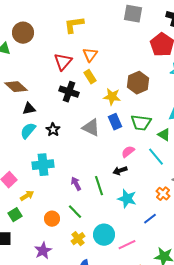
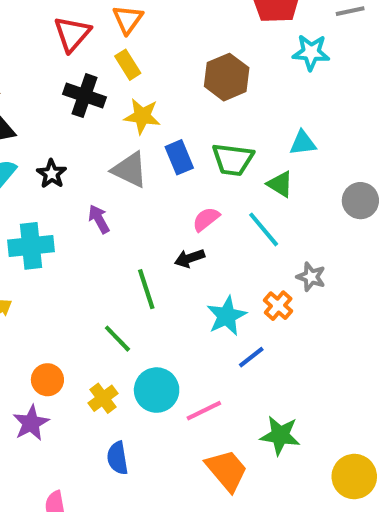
yellow star: (112, 97) -> (142, 116), moved
purple arrow: (76, 184) -> (99, 219), moved
cyan star: (127, 199) -> (227, 316), moved, turned 30
green line: (75, 212) -> (117, 339), moved
orange circle: (52, 219) -> (47, 380), moved

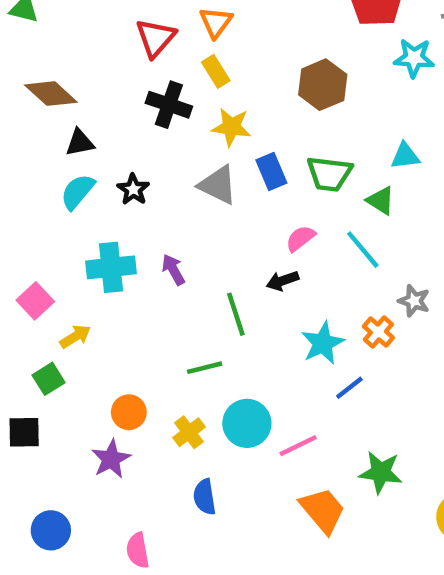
purple arrow: (99, 219) -> (173, 270), moved
green line: (117, 339) -> (205, 368), turned -60

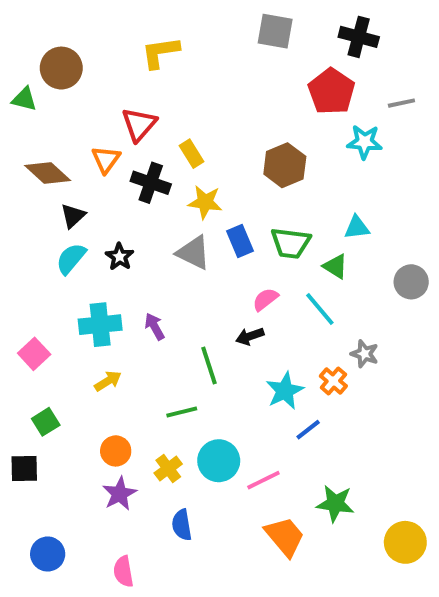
orange triangle: (216, 22) -> (106, 159), moved
black triangle: (80, 143) -> (73, 216), turned -32
yellow arrow: (75, 336) -> (108, 381), moved
purple star: (111, 459) -> (120, 494), moved

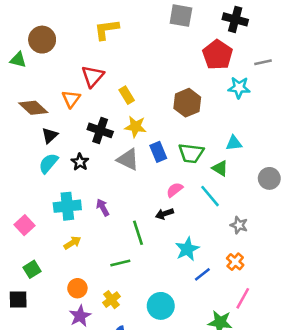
black cross: (151, 183) -> (100, 130), moved
orange cross: (333, 381) -> (235, 262), moved
cyan circle: (219, 461) -> (161, 306), moved
pink line: (263, 480) -> (243, 298), moved, turned -35

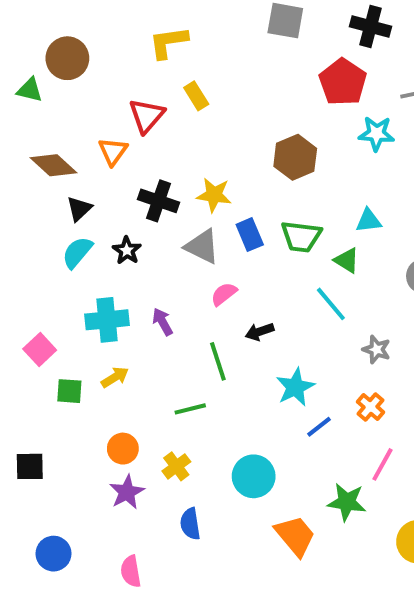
yellow rectangle: (127, 95) -> (196, 96), moved
pink semicircle: (175, 190) -> (224, 294), moved
green square: (32, 269) -> (69, 391), moved, turned 36

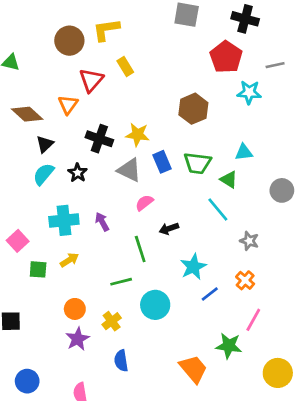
brown circle: (67, 58) -> (69, 41), moved
cyan circle: (254, 476) -> (155, 305), moved

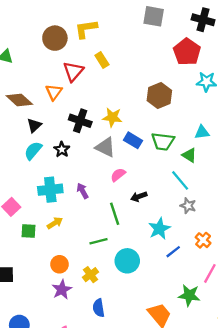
blue rectangle: (162, 162) -> (133, 140), turned -36
gray star: (249, 241) -> (188, 206), moved

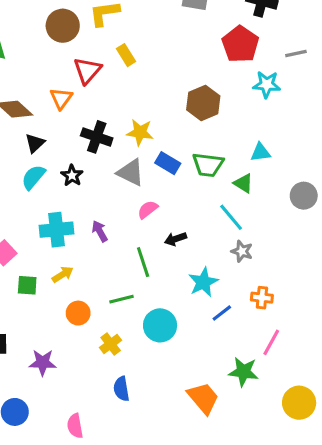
orange cross: (203, 240) -> (262, 298), turned -35
orange circle: (60, 264) -> (78, 313), moved
purple star: (62, 290) -> (43, 362), moved, turned 30

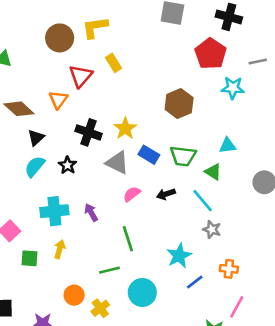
yellow star: (140, 132) -> (125, 128), turned 30
black arrow: (175, 239) -> (166, 194), moved
yellow arrow: (63, 274) -> (60, 249), turned -42
orange circle: (78, 313) -> (74, 295), moved

